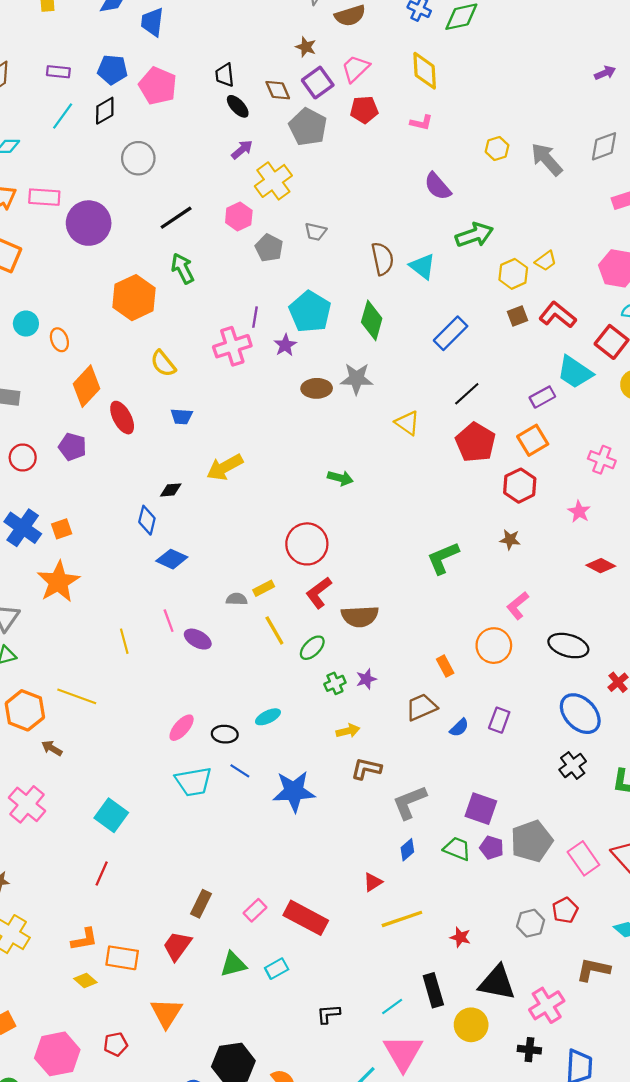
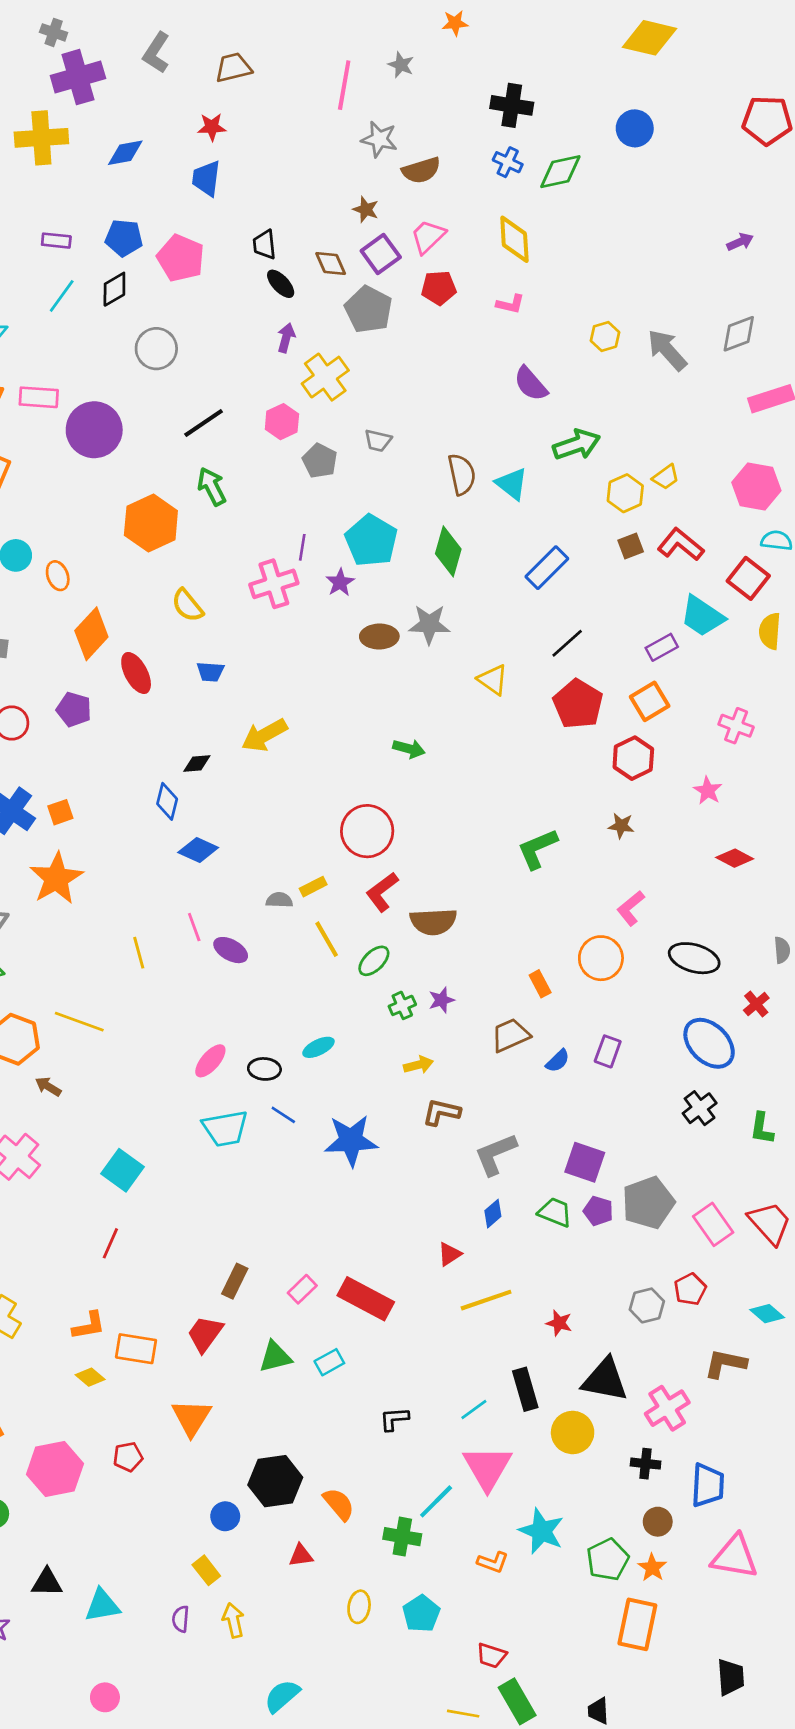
blue trapezoid: (152, 22) -> (206, 178), moved
purple arrow: (242, 150) -> (286, 338), turned -35

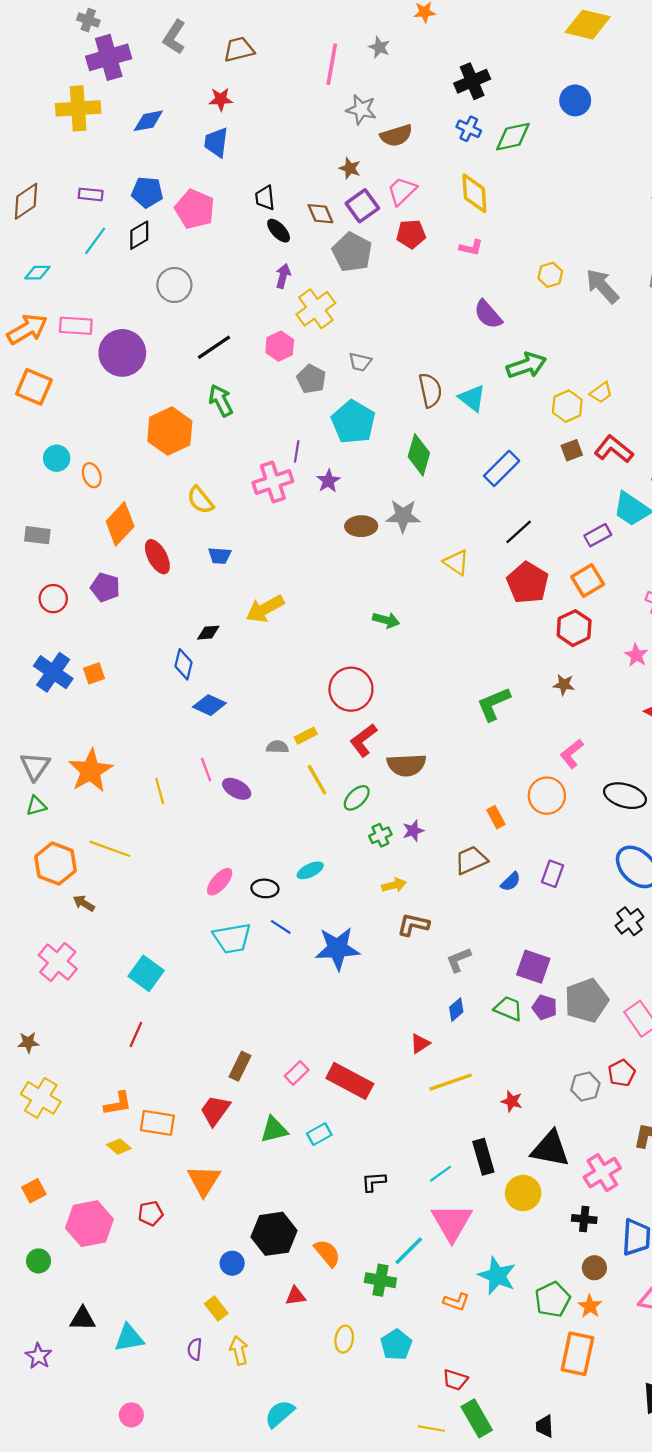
black cross: (512, 105) -> (472, 81), turned -32
cyan pentagon: (371, 541) -> (353, 422), moved
orange star: (56, 878) -> (91, 771), moved
gray L-shape: (496, 1154) -> (459, 960), size x0.7

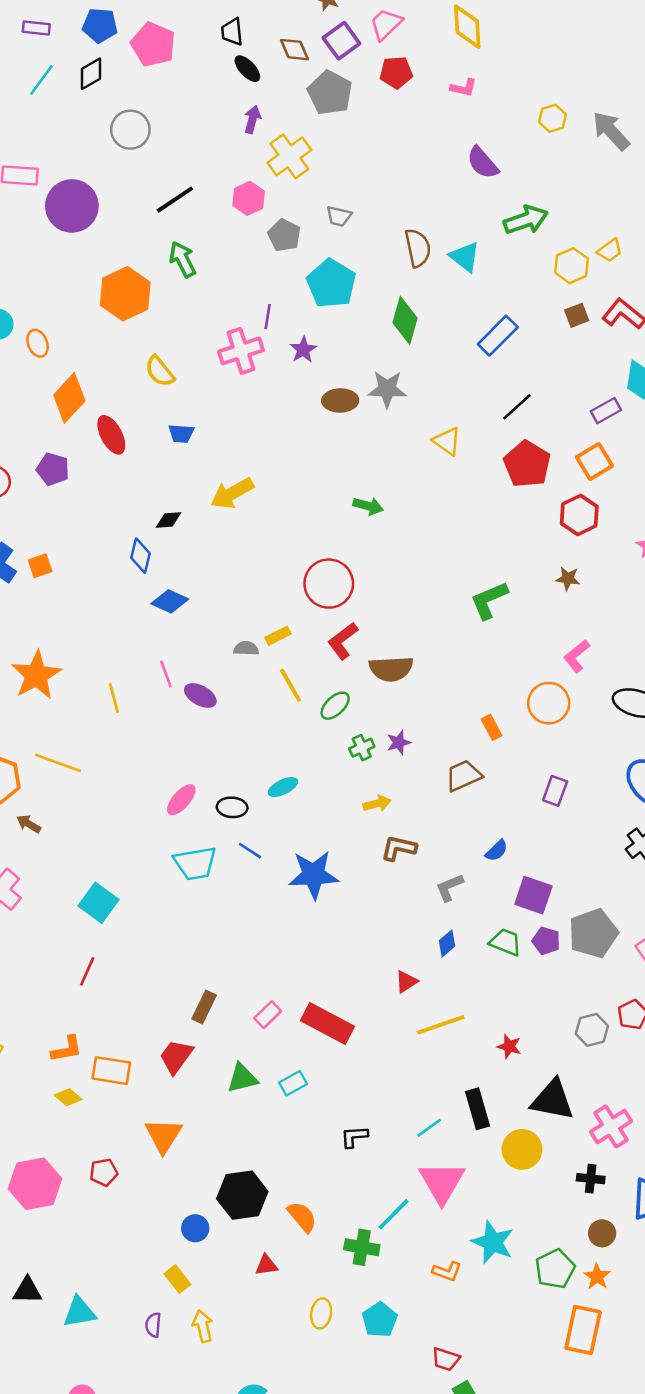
blue semicircle: (511, 882) -> (497, 851), moved

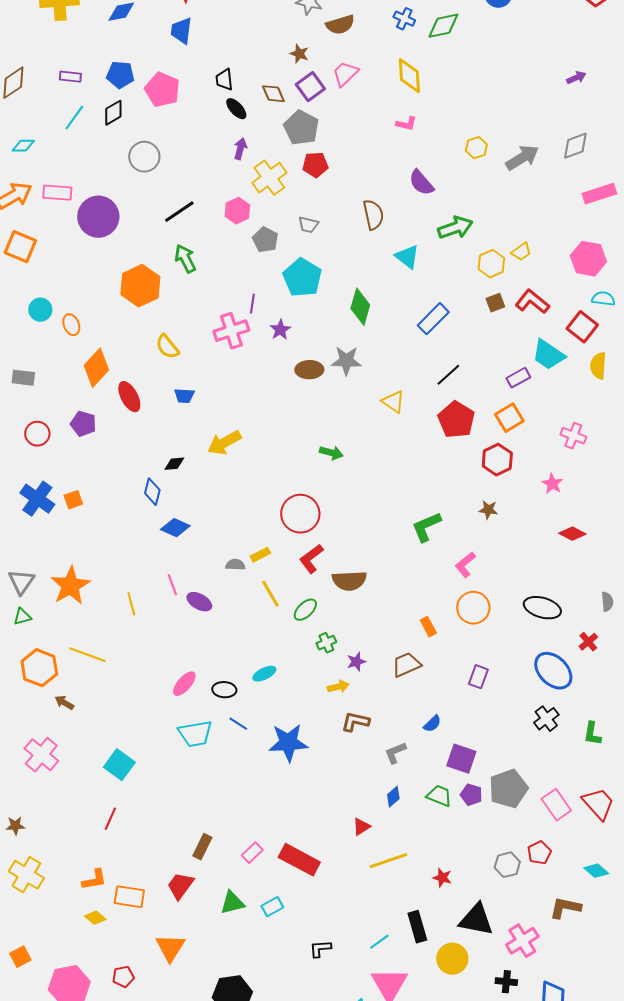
red pentagon: (396, 72) -> (315, 165), moved
gray arrow: (611, 131) -> (522, 158), turned 100
brown semicircle: (418, 248) -> (373, 215), moved
pink L-shape: (577, 656) -> (465, 565), moved
purple star: (399, 743) -> (356, 662), moved

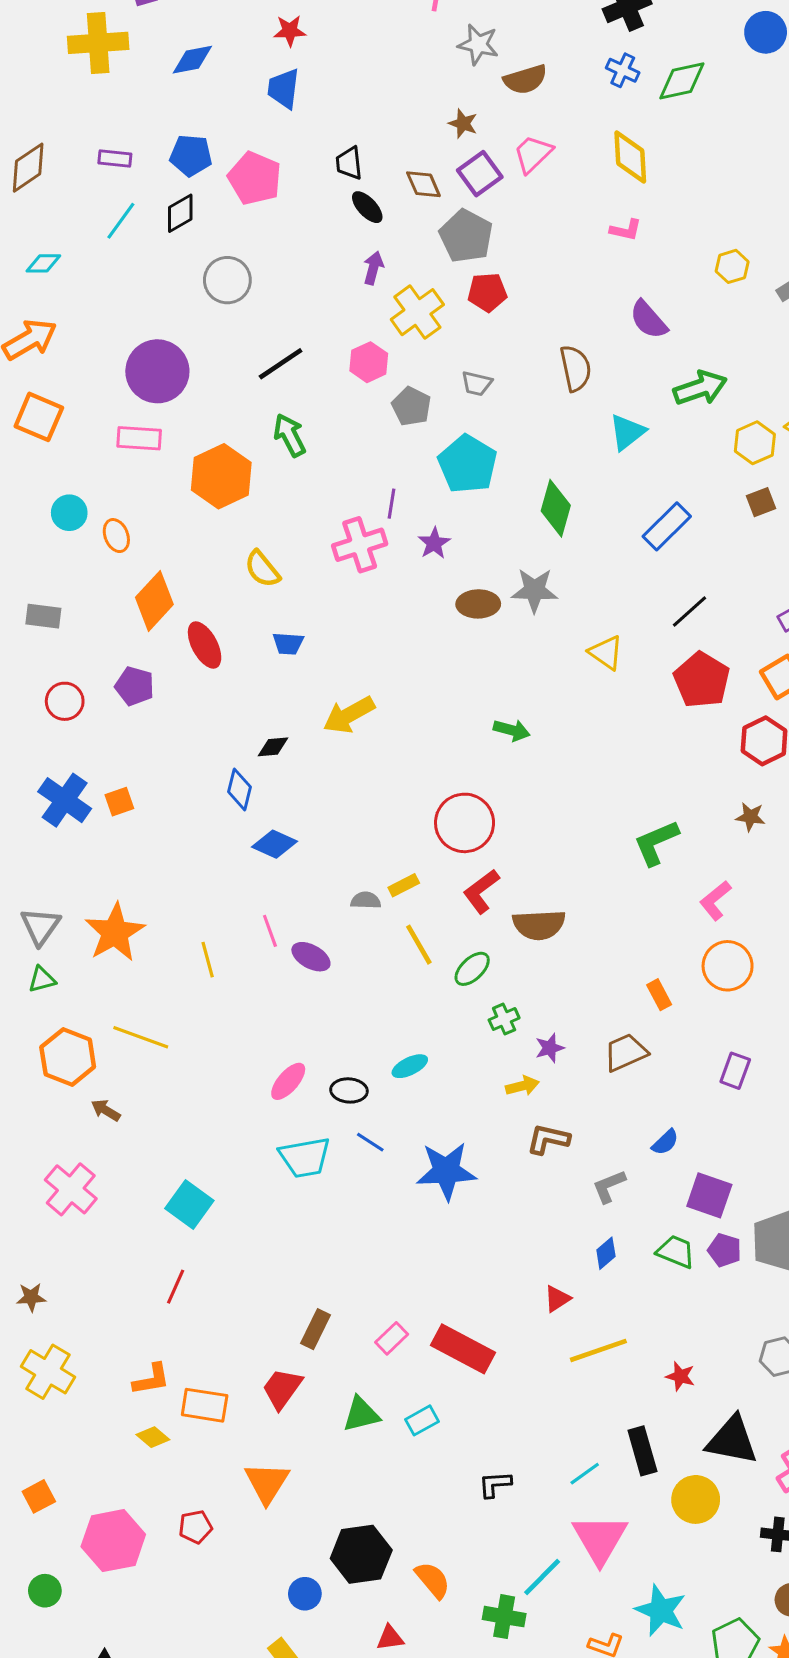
pink rectangle: (57, 193) -> (139, 438), moved
cyan triangle: (407, 257) -> (627, 432), turned 44

